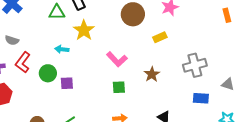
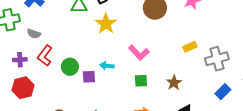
yellow rectangle: (160, 37) -> (190, 47), moved
cyan arrow: (62, 49) -> (107, 66), moved
brown star: (152, 74) -> (174, 83), moved
blue rectangle: (201, 98) -> (223, 92), turned -49

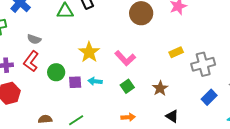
yellow star: (106, 24) -> (89, 52), moved
gray semicircle: (34, 34) -> (34, 39), moved
cyan arrow: (107, 66) -> (95, 81), moved
green square: (141, 81) -> (127, 86), turned -32

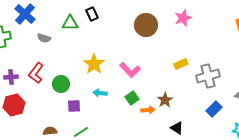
gray semicircle: (34, 39) -> (44, 38), moved
purple square: (75, 82) -> (74, 106), moved
orange arrow: (128, 117) -> (148, 110), moved

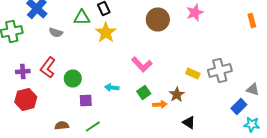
yellow star: (94, 64) -> (106, 32), moved
yellow rectangle: (181, 64) -> (193, 74), moved, turned 48
blue rectangle: (214, 109) -> (239, 106), moved

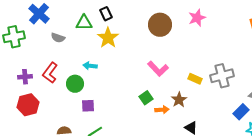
pink L-shape: (142, 64) -> (158, 69), moved
cyan arrow: (112, 88) -> (90, 66), moved

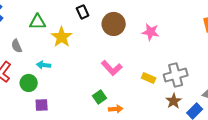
black rectangle: (106, 14) -> (83, 12), moved
pink star: (197, 18) -> (151, 32), moved, turned 30
gray semicircle: (58, 38) -> (17, 46), moved, turned 48
brown star: (179, 100) -> (174, 101), moved

